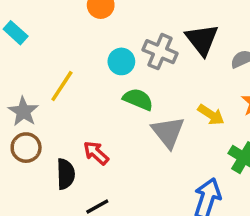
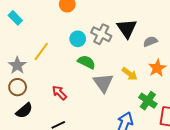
black semicircle: (66, 174) -> (24, 111), moved, turned 48

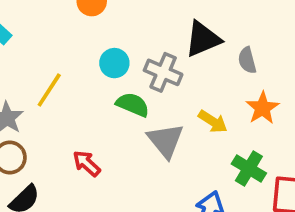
black triangle: (127, 28) -> (203, 39), turned 45
gray cross: (101, 34) -> (163, 72), moved
gray semicircle: (150, 41) -> (247, 60), turned -80

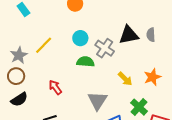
gray semicircle: (247, 60) -> (151, 35), moved
green semicircle: (133, 105) -> (85, 62), turned -30
gray triangle: (166, 141) -> (97, 101), moved

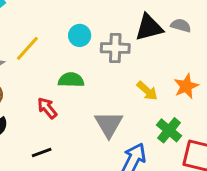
gray semicircle: (151, 35) -> (181, 25), turned 112
gray cross: (105, 48) -> (115, 48), turned -30
green semicircle: (85, 62) -> (71, 80), moved

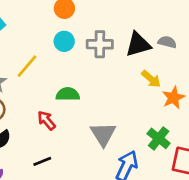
cyan circle: (80, 35) -> (64, 41), moved
gray cross: (115, 48) -> (100, 44), moved
yellow arrow: (147, 91) -> (151, 79), moved

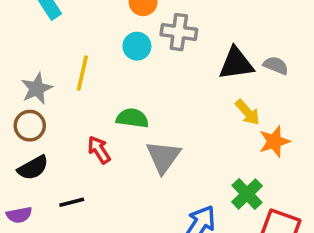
gray cross: (100, 44) -> (179, 32), moved
yellow line: (27, 66) -> (82, 73), turned -35
gray triangle: (103, 134) -> (163, 157), moved
black line: (42, 161) -> (72, 202), moved

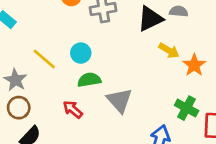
cyan circle: (137, 46) -> (81, 53), moved
yellow line: (82, 73) -> (44, 59), turned -45

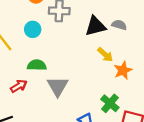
cyan circle: (81, 53) -> (33, 29), moved
red arrow: (73, 109) -> (19, 86), turned 98

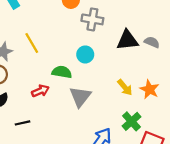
cyan circle: (33, 29) -> (85, 54), moved
yellow arrow: (105, 55) -> (125, 87), moved
orange star: (123, 70) -> (149, 89), turned -30

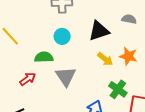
black triangle: (127, 40) -> (99, 31), moved
gray semicircle: (152, 42) -> (129, 19), moved

